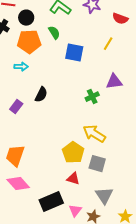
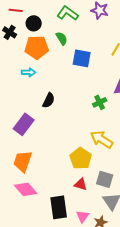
purple rectangle: (16, 107) -> (24, 124), moved, size x1.5
gray square: (97, 164) -> (105, 179), moved
black rectangle: (51, 202) -> (59, 207), turned -75

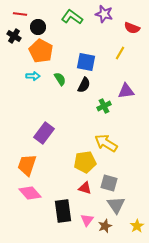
green semicircle: (62, 38) -> (60, 79), moved
orange pentagon: (37, 47) -> (41, 51), turned 30
black semicircle: (49, 100) -> (84, 85), moved
purple rectangle: (24, 124) -> (44, 133), moved
yellow pentagon: (81, 158) -> (85, 162), turned 30

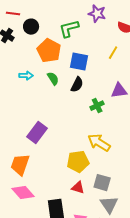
green L-shape: (72, 17) -> (69, 29), moved, turned -50
orange pentagon: (41, 51) -> (49, 51), moved

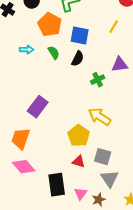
yellow pentagon: (78, 162) -> (79, 136), turned -30

